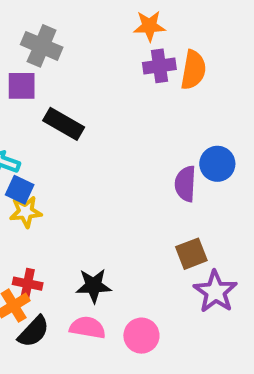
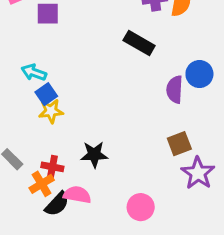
black rectangle: (64, 124) -> (139, 43), moved
blue square: (20, 190) -> (46, 94), turned 30
black star: (94, 286) -> (94, 154), moved
pink semicircle: (88, 328) -> (77, 195), moved

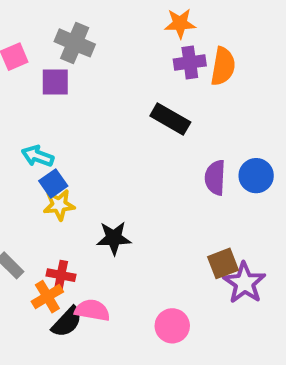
blue circle: (199, 74) -> (256, 176), moved
brown square: (179, 144) -> (223, 263), moved
black star: (94, 154) -> (114, 238), moved

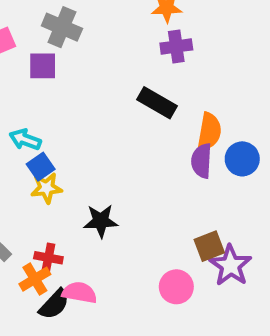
orange semicircle: (223, 66) -> (209, 132), moved
pink circle: (172, 326) -> (176, 287), moved

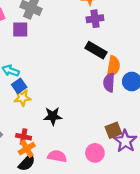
black rectangle: (157, 103) -> (96, 50), moved
orange cross: (35, 279) -> (27, 149), moved
pink semicircle: (79, 293) -> (57, 156), moved

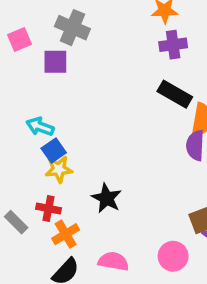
black star: (53, 116) -> (107, 198), turned 30
red cross: (24, 137) -> (49, 208), moved
orange cross: (27, 149) -> (66, 234), moved

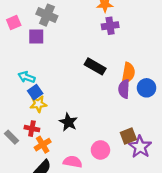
black rectangle: (175, 94) -> (95, 66), moved
pink circle: (173, 256) -> (100, 150), moved

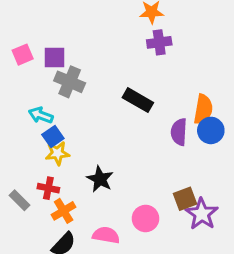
gray cross: (47, 15) -> (70, 82), moved
pink square: (14, 23) -> (23, 55), moved
orange semicircle: (128, 73) -> (203, 109), moved

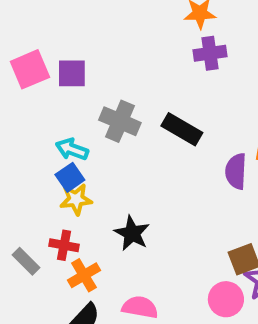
pink square: (23, 55) -> (30, 69), size x1.4
gray cross: (70, 82) -> (120, 121), moved
cyan arrow: (41, 115) -> (72, 149), moved
pink circle: (146, 218) -> (226, 299), moved

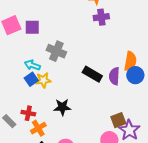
black rectangle: (182, 129) -> (92, 74), moved
yellow star: (76, 199) -> (43, 80), moved
black star: (132, 233) -> (62, 107), turned -30

